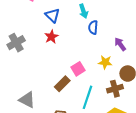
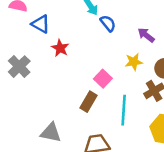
blue triangle: (52, 15) -> (41, 24), moved
blue semicircle: (93, 27) -> (108, 23), turned 152

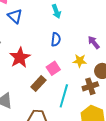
blue semicircle: (108, 23) -> (56, 39), moved, turned 32
red star: (60, 48) -> (20, 57), moved, size x1.5

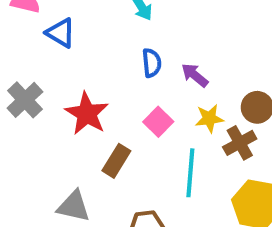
purple arrow: (94, 42) -> (195, 75), moved
yellow star: (80, 61) -> (209, 118), moved
brown rectangle: (38, 84) -> (116, 161), moved

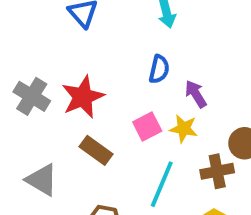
gray cross: (25, 100) -> (32, 96), moved, turned -33
yellow star: (209, 118) -> (184, 129), moved
brown rectangle: (116, 161) -> (96, 150), turned 76

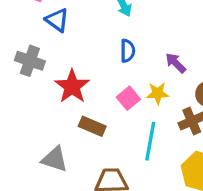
purple arrow: (196, 94) -> (176, 63), moved
gray cross: (32, 96) -> (30, 61), moved

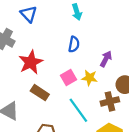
purple arrow: (176, 63) -> (106, 59), turned 63
cyan line: (150, 141) -> (78, 110), turned -56

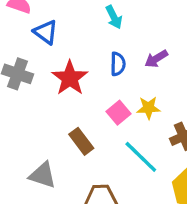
purple arrow: (106, 59) -> (156, 59), moved, turned -140
red star: (31, 62) -> (70, 78), moved
brown rectangle: (40, 93) -> (81, 141), turned 30

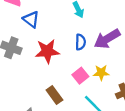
purple arrow: (156, 59) -> (107, 39), size x1.6
red star: (70, 78) -> (47, 51), turned 30

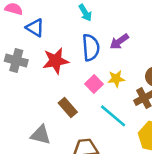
purple arrow: (107, 39) -> (119, 42), size x0.7
blue semicircle: (80, 42) -> (91, 48), size x1.5

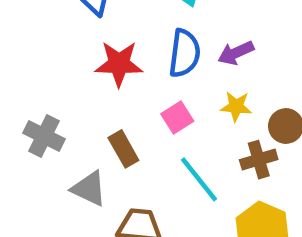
gray cross: (16, 61) -> (44, 136), moved
yellow star: (116, 79) -> (236, 106), moved
gray triangle: (41, 135) -> (89, 189), moved

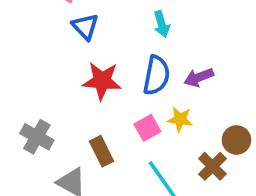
yellow star: (236, 106) -> (180, 119), moved
brown cross: (259, 160) -> (212, 166), turned -32

